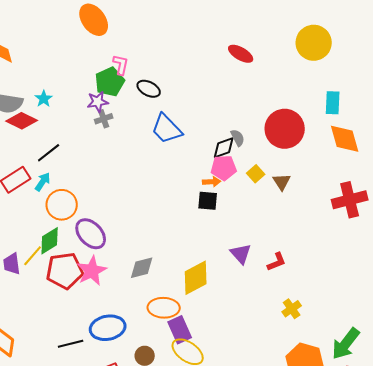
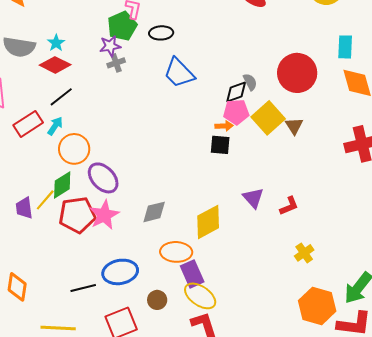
black ellipse: (149, 89) -> (161, 33), turned -30
red diamond: (22, 121) -> (55, 65), moved
yellow square: (256, 174) -> (268, 118), size x1.8

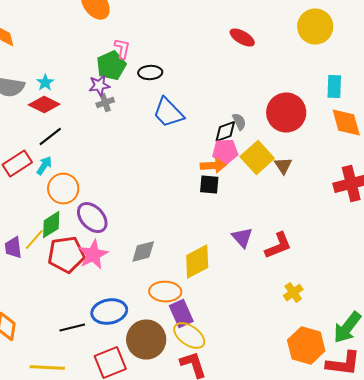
orange arrow: (224, 126) -> (213, 166), size x1.4
red L-shape: (289, 206) -> (278, 246), size x1.4
brown circle: (157, 300) -> (146, 340), size x2.0

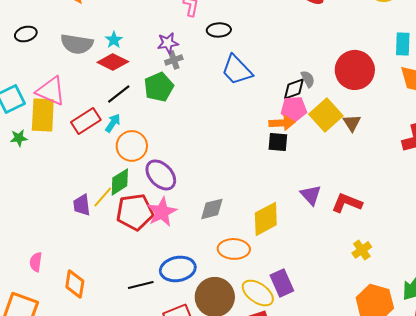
green pentagon: (111, 66) -> (159, 87), moved
red L-shape: (278, 246) -> (347, 203), turned -136
purple rectangle: (181, 314) -> (282, 283), moved

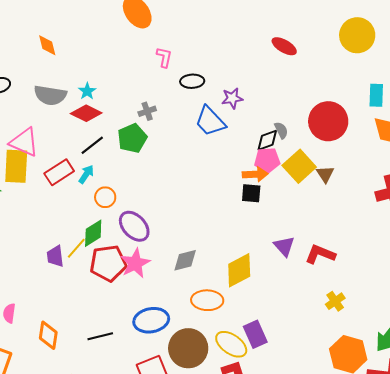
purple star: (168, 43) -> (232, 98), moved
orange circle: (132, 146) -> (105, 197), size x0.7
black line: (141, 285) -> (100, 336), moved

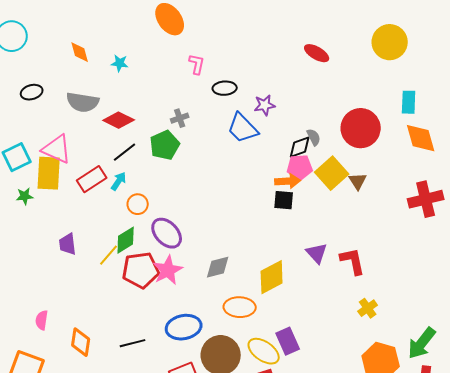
cyan star: (87, 91) -> (120, 63), moved, turned -30
red L-shape: (320, 254) -> (353, 261), turned 56
purple trapezoid: (55, 256) -> (68, 244), moved

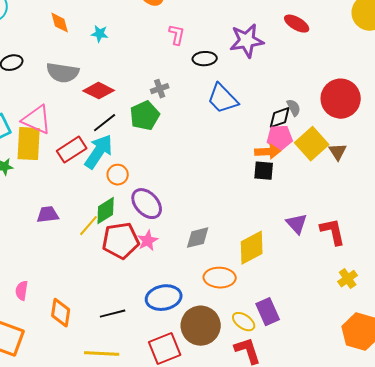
purple star: (265, 105) -> (247, 41), moved, size x1.6
cyan arrow: (119, 181) -> (99, 152), size x1.8
purple trapezoid: (68, 244) -> (48, 215), turned 90
pink star: (168, 270) -> (148, 241), size x0.7
yellow ellipse: (264, 351) -> (244, 322), size x0.7

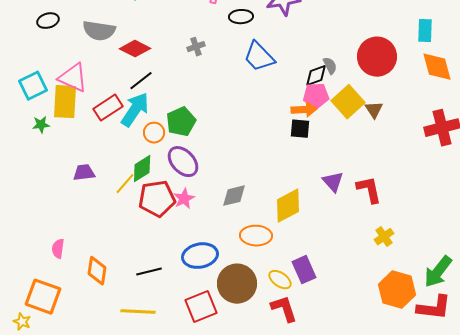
green pentagon: (145, 116) -> (181, 122), moved

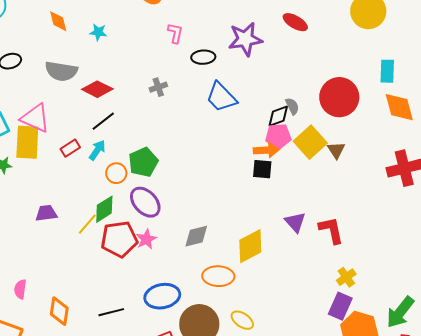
red rectangle: (108, 108) -> (70, 148), size x0.7
cyan arrow: (135, 110) -> (97, 150), size x0.6
purple rectangle: (304, 270) -> (340, 306), moved, turned 48

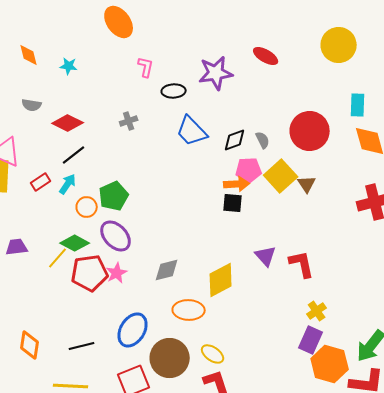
gray semicircle: (61, 71) -> (32, 105), size x0.6
black diamond: (278, 116) -> (235, 140), moved
green diamond: (104, 209) -> (75, 243), turned 60
blue ellipse: (162, 296) -> (133, 330), turned -48

